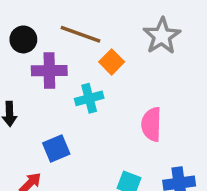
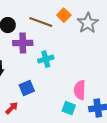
orange square: (112, 62) -> (64, 15), moved
pink semicircle: (151, 124) -> (80, 90), moved

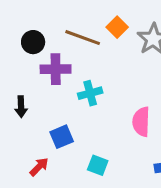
pink semicircle: (80, 90) -> (141, 122), moved
cyan square: (69, 108) -> (98, 165), moved

